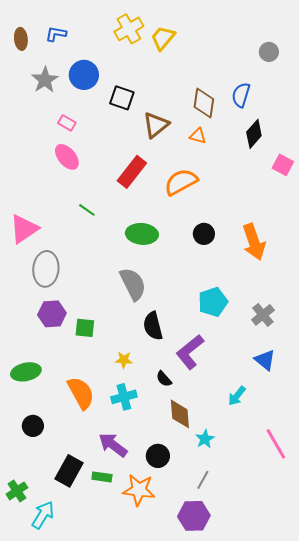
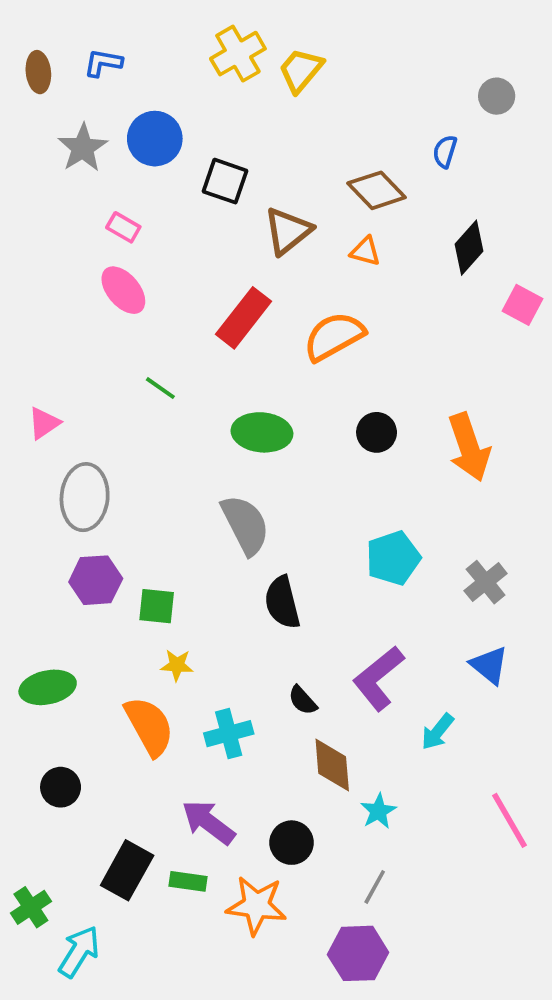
blue semicircle: (241, 95) -> (445, 152), moved, size x0.7
brown diamond: (204, 103) -> (377, 190), turned -52
pink triangle: (24, 229) -> (44, 423), size x0.6
purple L-shape: (190, 352) -> (378, 678), moved
yellow star: (124, 360) -> (177, 665), moved

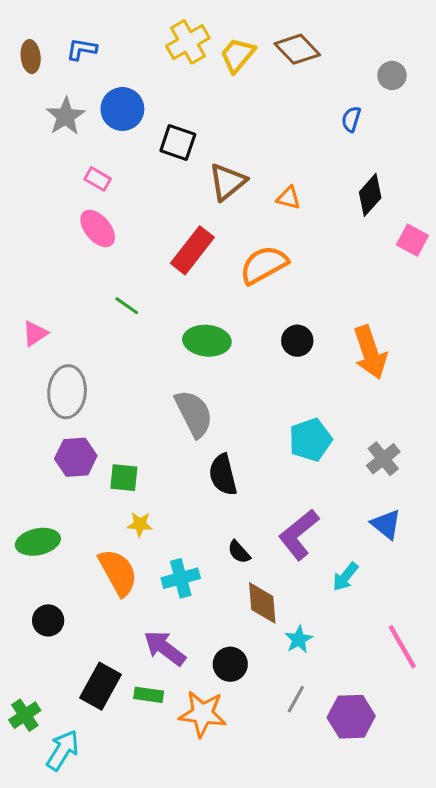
brown diamond: (377, 190) -> (297, 49), moved
purple hexagon: (358, 953) -> (351, 717), moved

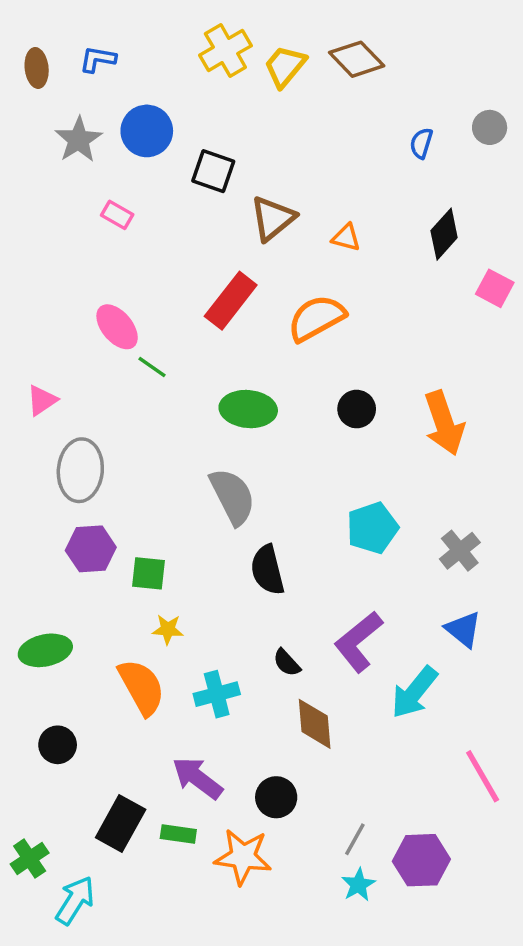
gray circle: (392, 75) -> (490, 127), moved
pink ellipse: (98, 228) -> (117, 327), moved
cyan arrow: (345, 577) -> (414, 692), size x1.5
cyan star: (299, 639) -> (358, 885), moved

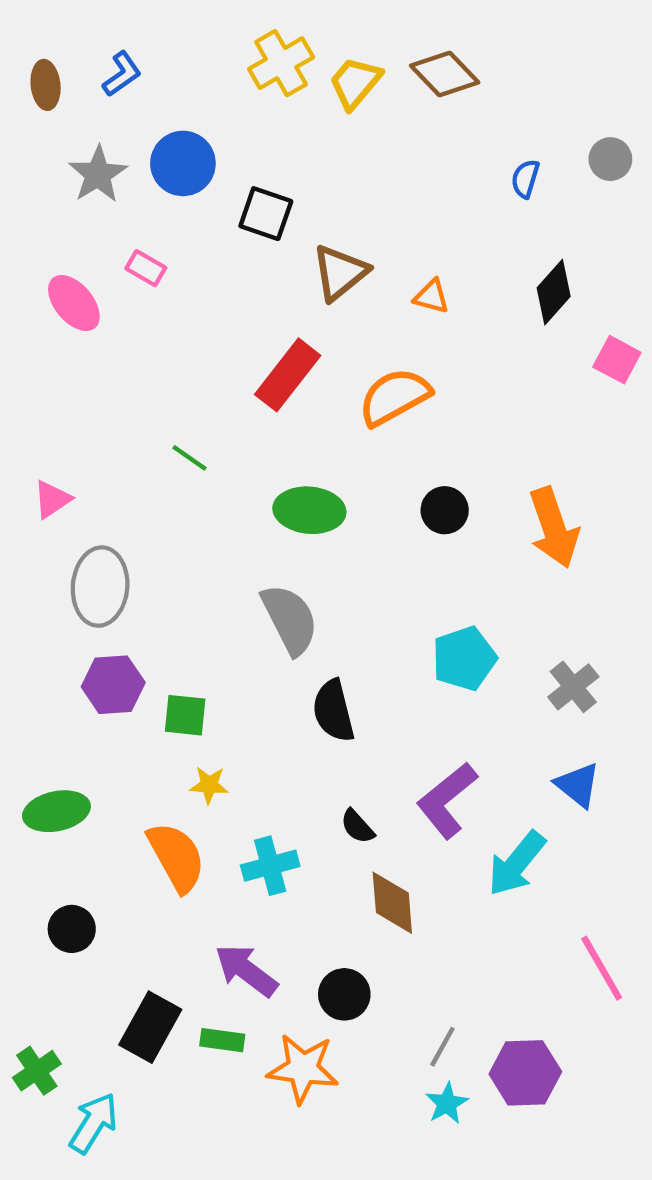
blue L-shape: (98, 59) -> (122, 74), turned 135
pink ellipse: (117, 327) -> (74, 303), moved

